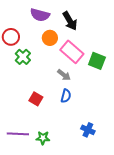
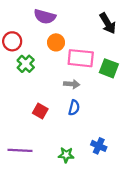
black arrow: (70, 21) -> (108, 23), moved
pink rectangle: (72, 52) -> (81, 58), turned -35
gray arrow: (64, 75) -> (72, 84), turned -32
green star: (43, 138) -> (66, 155), moved

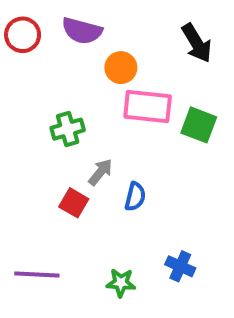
red circle: (12, 41) -> (23, 35), moved
orange circle: (56, 42) -> (121, 68), moved
green cross: (26, 64) -> (68, 129), moved, turned 30
gray arrow: (72, 84) -> (100, 172), moved, turned -56

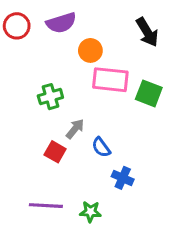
purple semicircle: (82, 31) -> (61, 23), turned -32
blue semicircle: (135, 197) -> (101, 147), turned 130
blue cross: (180, 266) -> (123, 178), moved
purple line: (37, 274) -> (46, 206), moved

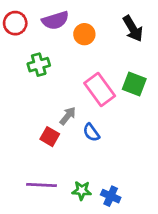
orange circle: (90, 50) -> (84, 34), moved
pink rectangle: (110, 80) -> (100, 90), moved, turned 48
green cross: (50, 97) -> (39, 65), moved
blue cross: (123, 178) -> (111, 196), moved

